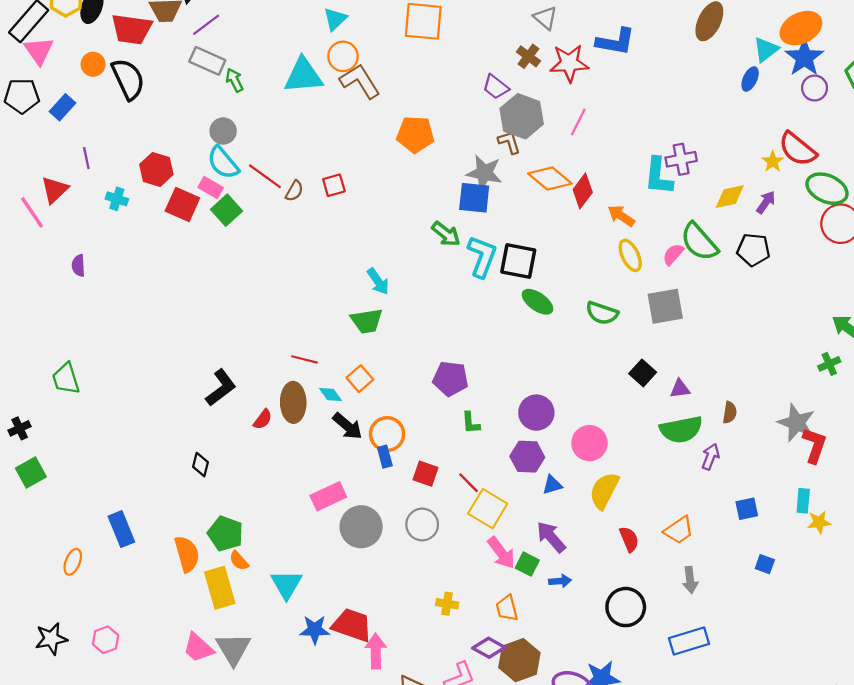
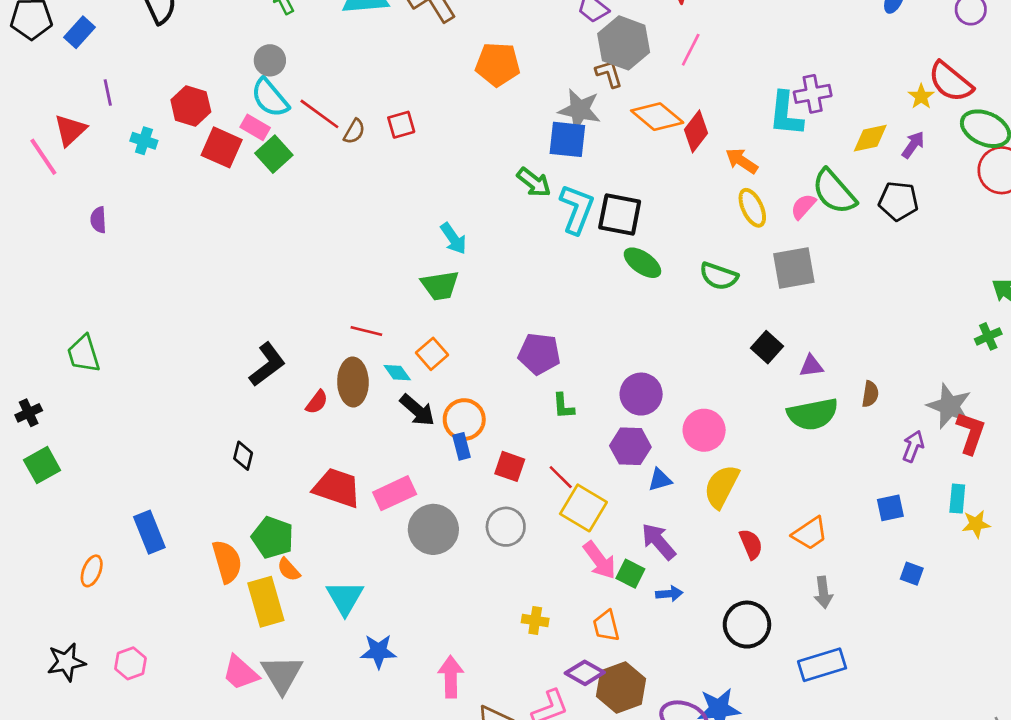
purple arrow: (710, 457) -> (913, 446), moved
red trapezoid: (352, 625) -> (337, 488), moved

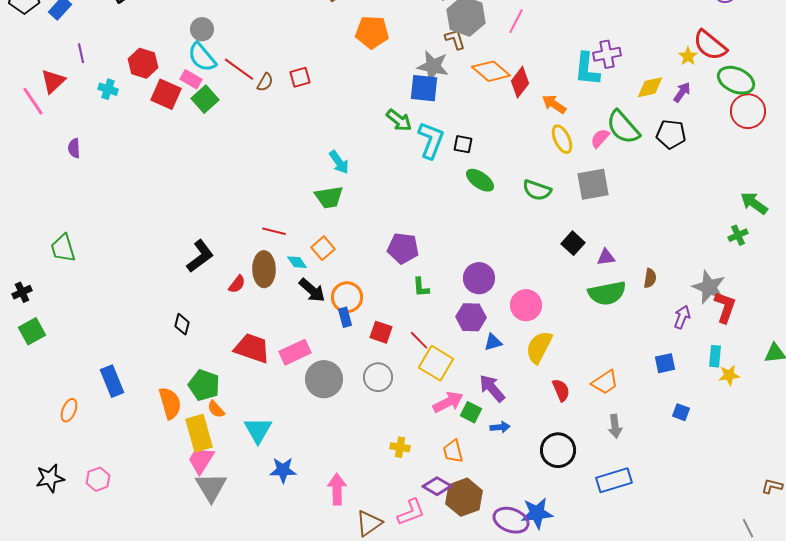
black square: (620, 214) -> (463, 144), size x0.6
pink arrow: (600, 560) -> (448, 402), turned -80
pink trapezoid: (240, 673) -> (201, 460), moved, turned 80

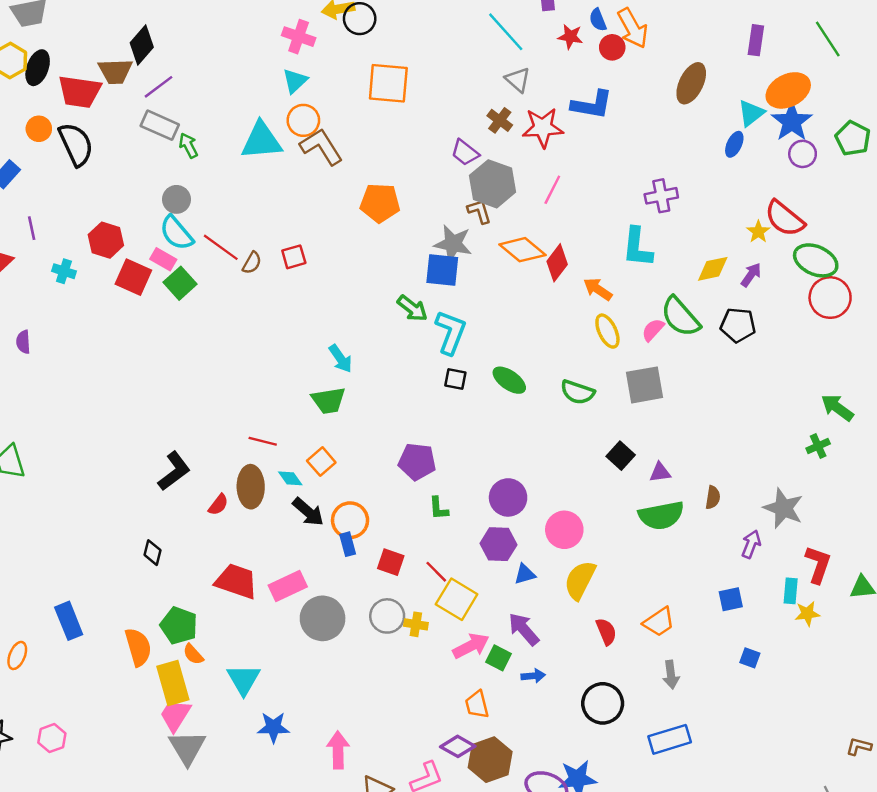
purple cross: (607, 54) -> (661, 196), moved
black square: (463, 144) -> (455, 379), moved
red L-shape: (725, 307) -> (818, 565), moved
yellow cross: (400, 447) -> (416, 624), moved

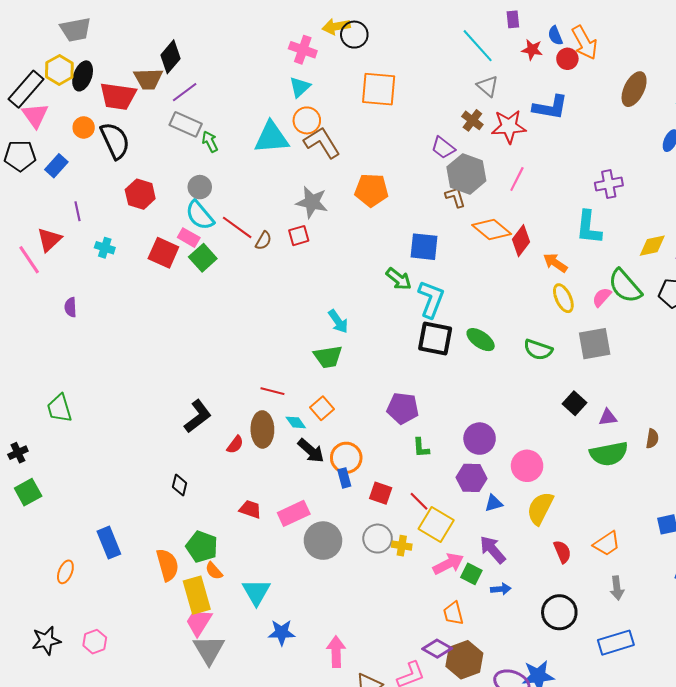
red hexagon: (106, 240) -> (140, 194), moved
gray star: (453, 244) -> (312, 202), moved
black square: (455, 379) -> (435, 339), size x1.8
red trapezoid: (236, 581) -> (250, 509), size x0.6

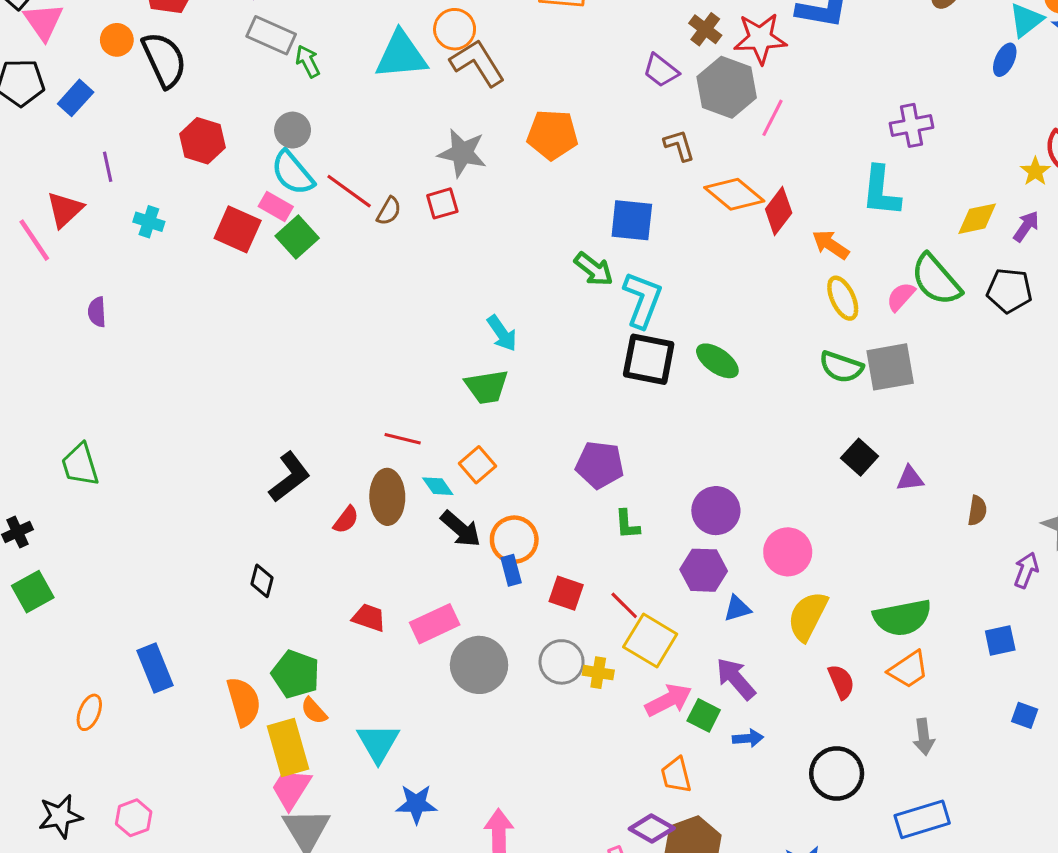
gray hexagon: (466, 174) -> (727, 87), moved
green semicircle: (538, 350) -> (841, 367), moved
green semicircle: (609, 454) -> (902, 618), moved

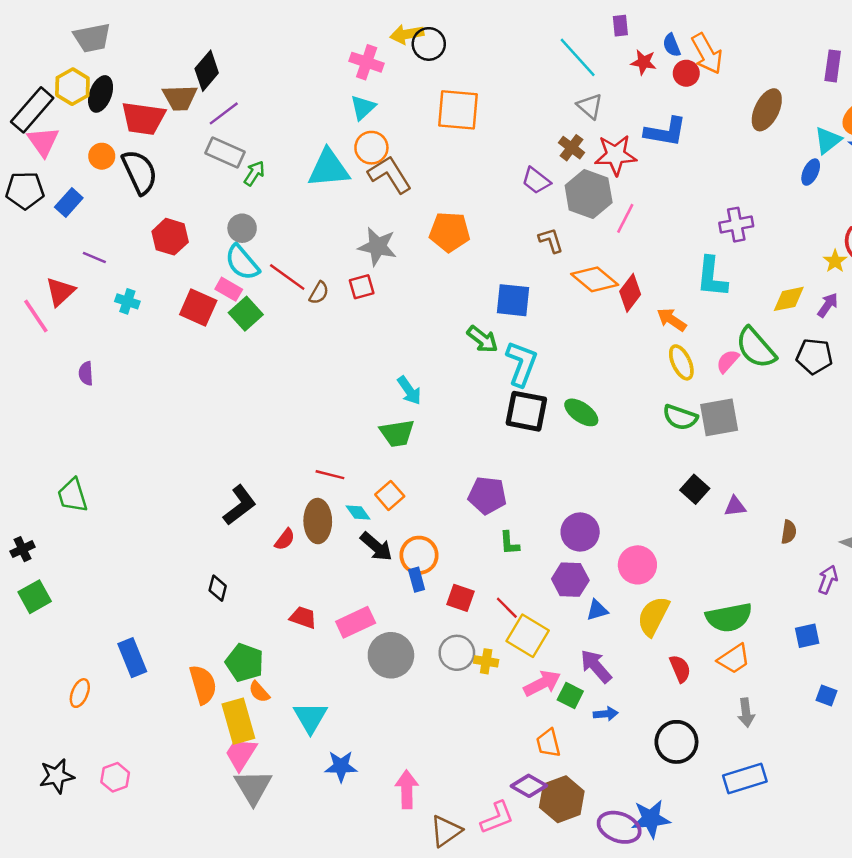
green arrow: (308, 61) -> (254, 173), turned 60
purple line: (108, 167) -> (94, 257), turned -55

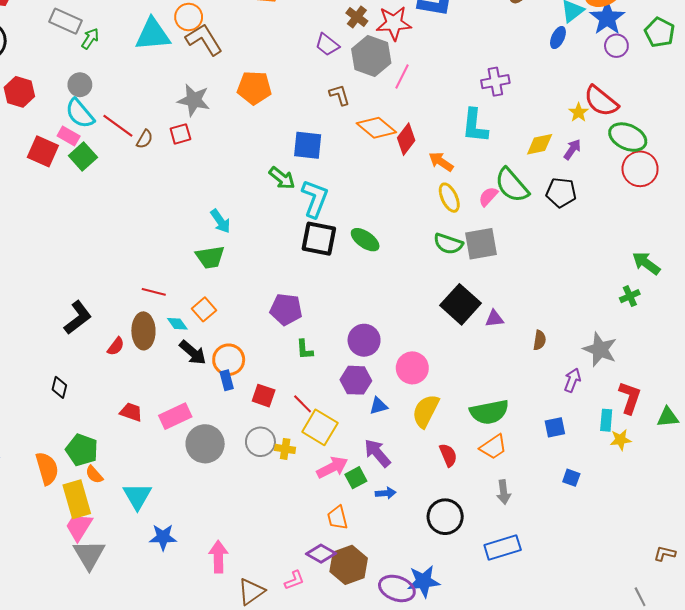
black square: (695, 489) -> (461, 304), size x1.6
green square: (570, 696) -> (356, 478), turned 35
pink L-shape: (497, 818) -> (294, 580), size x0.7

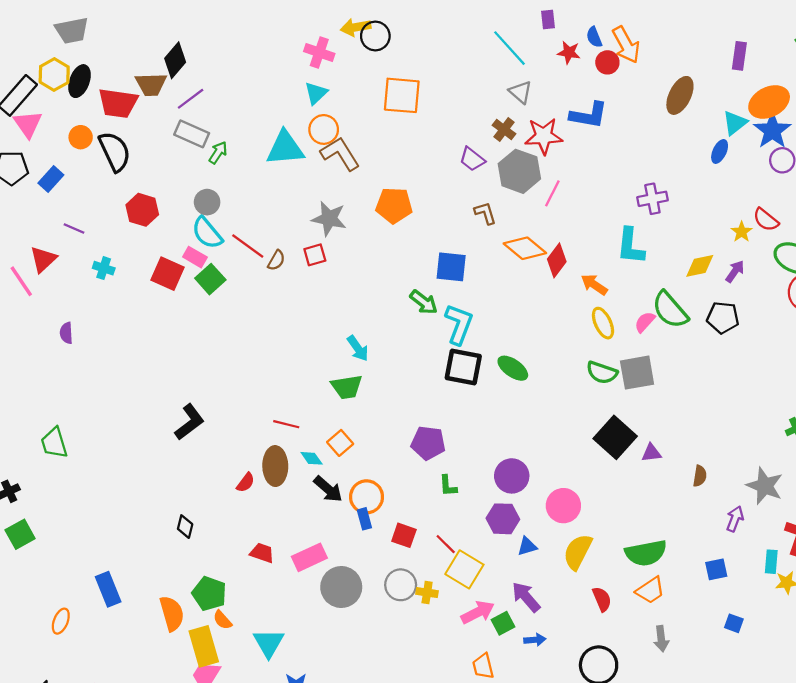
red semicircle: (601, 101) -> (766, 220), size x0.7
black L-shape: (78, 318) -> (189, 422), moved

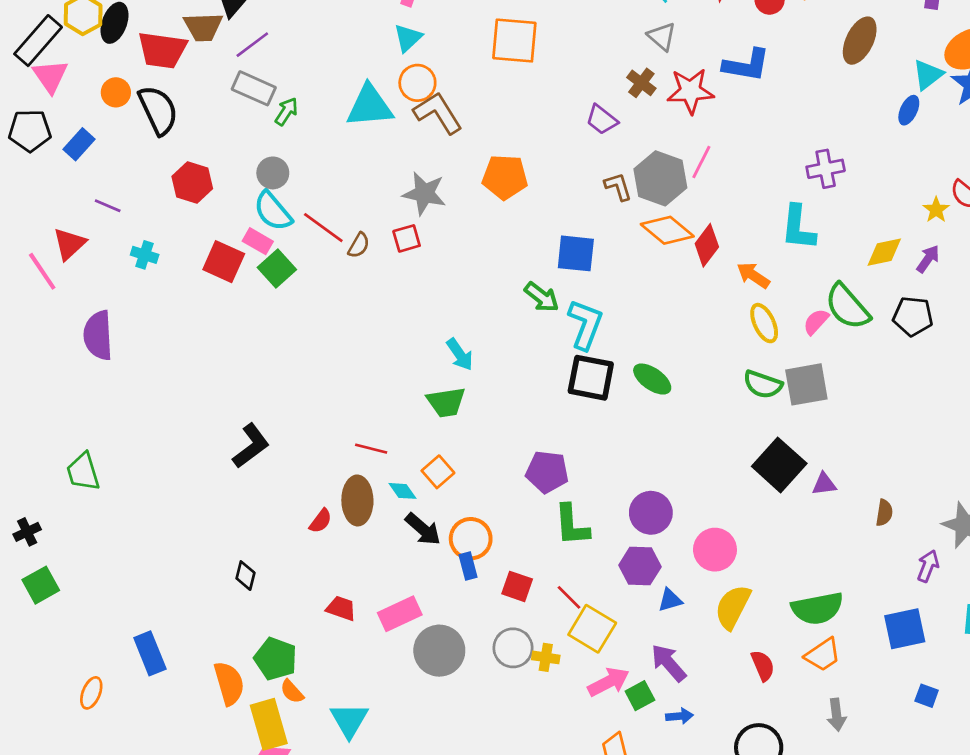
gray hexagon: (519, 171) -> (660, 178), moved
purple semicircle: (66, 333) -> (98, 335), size x1.8
green L-shape: (448, 486) -> (572, 525), size x1.6
blue square: (716, 569) -> (905, 629), size x1.5

